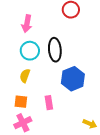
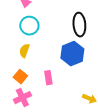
black ellipse: (55, 50) -> (79, 25), moved
orange square: (21, 102) -> (20, 77), turned 32

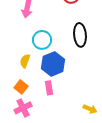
cyan circle: (29, 26) -> (42, 40), moved
blue hexagon: (72, 54) -> (53, 64), moved

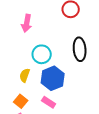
pink rectangle: (49, 88) -> (49, 102), turned -48

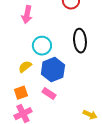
yellow semicircle: (25, 75) -> (25, 67), turned 32
orange square: (21, 101) -> (21, 93), turned 32

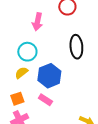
pink arrow: (27, 15) -> (37, 22), moved
cyan circle: (42, 46) -> (27, 52), moved

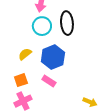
black ellipse: (76, 47) -> (67, 23), moved
cyan circle: (27, 52) -> (42, 26), moved

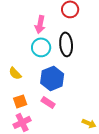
yellow semicircle: (25, 54) -> (15, 73), moved, turned -96

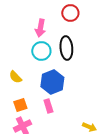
pink rectangle: (48, 102) -> (48, 106), turned 40

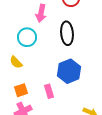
cyan circle: (41, 51) -> (27, 37), moved
blue hexagon: (52, 82) -> (69, 71), moved

